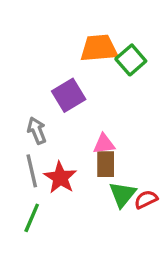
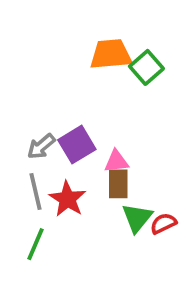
purple square: (69, 95) -> (77, 145), moved
gray arrow: (37, 131) -> (41, 146), turned -108

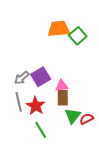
green line: (36, 244) -> (41, 130), moved, turned -54

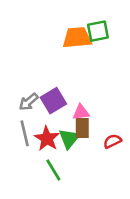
green square: (78, 36) -> (98, 31), moved, turned 30
green triangle: (73, 116) -> (69, 139), moved
red semicircle: (87, 119) -> (112, 141), moved

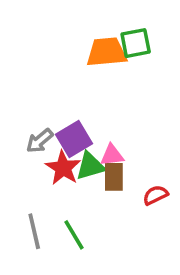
gray line: (25, 133) -> (34, 231), moved
red star: (47, 139) -> (63, 168), moved
green triangle: (69, 139) -> (90, 166), moved, turned 35

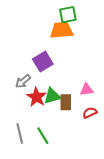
green square: (136, 43) -> (68, 15), moved
purple square: (74, 139) -> (43, 62), moved
pink triangle: (112, 155) -> (87, 90), moved

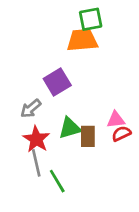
red star: (37, 97) -> (36, 139), moved
red semicircle: (90, 113) -> (121, 134), moved
gray line: (20, 134) -> (36, 163), moved

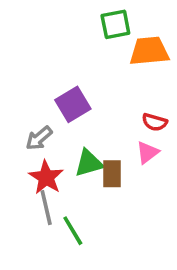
orange trapezoid: (82, 40) -> (149, 51), moved
pink triangle: (116, 120) -> (147, 152), turned -30
red semicircle: (121, 134) -> (155, 122), moved, turned -138

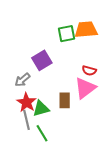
green square: (115, 24) -> (67, 34), moved
pink triangle: (147, 152) -> (85, 88), size x1.6
green triangle: (89, 163) -> (41, 109), moved

